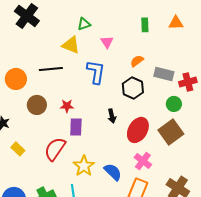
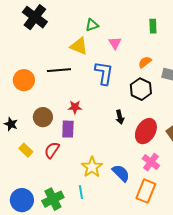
brown circle: (37, 105) -> (43, 117), moved
purple rectangle: (76, 127) -> (68, 129), moved
red semicircle: (55, 149) -> (52, 150), moved, size x0.7

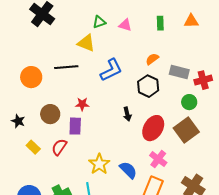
pink triangle: (115, 43) -> (125, 25), moved, turned -40
blue L-shape: (104, 73) -> (111, 70), turned 55

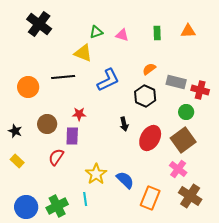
red cross: (203, 80) -> (200, 90), turned 30
yellow rectangle: (33, 147) -> (17, 161), moved
pink cross: (158, 159) -> (178, 169), moved

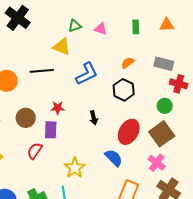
gray rectangle: (176, 82) -> (164, 64), moved
black arrow: (124, 124) -> (94, 118), moved
blue semicircle: (125, 180) -> (114, 158), moved

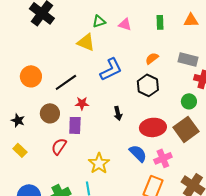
black line: (42, 71) -> (66, 82), moved, turned -30
red ellipse: (129, 132) -> (153, 127), turned 55
pink cross: (157, 163) -> (163, 158), moved, turned 30

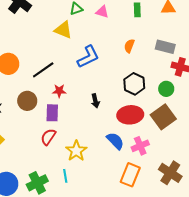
orange semicircle: (152, 58) -> (129, 46), turned -32
black hexagon: (148, 85) -> (134, 84), moved
red semicircle: (59, 146) -> (48, 137), moved

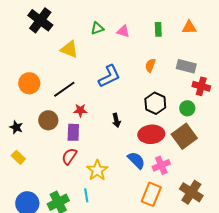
yellow triangle: (63, 30) -> (69, 49), moved

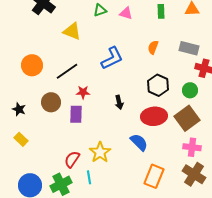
red semicircle: (69, 156) -> (72, 159), moved
pink cross: (161, 165) -> (192, 147), moved, turned 30

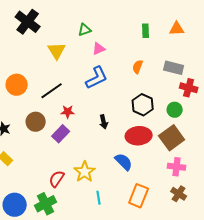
pink triangle: (126, 13) -> (99, 49), moved, turned -40
yellow triangle: (72, 31) -> (57, 51), turned 36
purple rectangle: (76, 114) -> (61, 134), turned 42
brown cross: (194, 174) -> (179, 194), size x0.7
cyan line: (89, 177) -> (99, 198), moved

